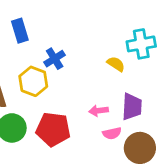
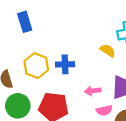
blue cross: (55, 59) -> (65, 64), moved, turned 30

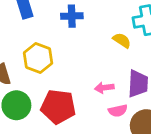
blue cross: (65, 64) -> (72, 16), moved

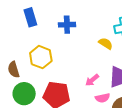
pink arrow: (104, 88) -> (92, 80), turned -32

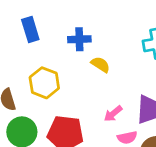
yellow semicircle: (106, 43) -> (100, 65), moved

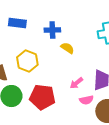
blue rectangle: (30, 29) -> (17, 23), turned -66

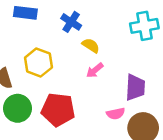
blue cross: (52, 30) -> (71, 22), turned 35
pink arrow: (76, 83) -> (95, 70), moved

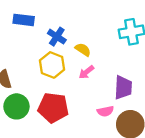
blue cross: (71, 22) -> (57, 37), moved
yellow hexagon: (38, 63) -> (52, 65), moved

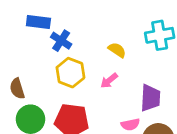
blue cross: (57, 37) -> (61, 41), moved
yellow semicircle: (83, 50) -> (117, 50), moved

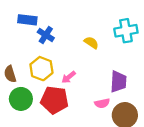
yellow hexagon: (70, 73) -> (41, 69), moved
pink arrow: (109, 81) -> (69, 77), moved

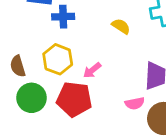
blue cross: (46, 35) -> (63, 17), turned -35

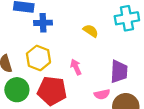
pink arrow: (92, 70) -> (76, 67), moved, turned 105

